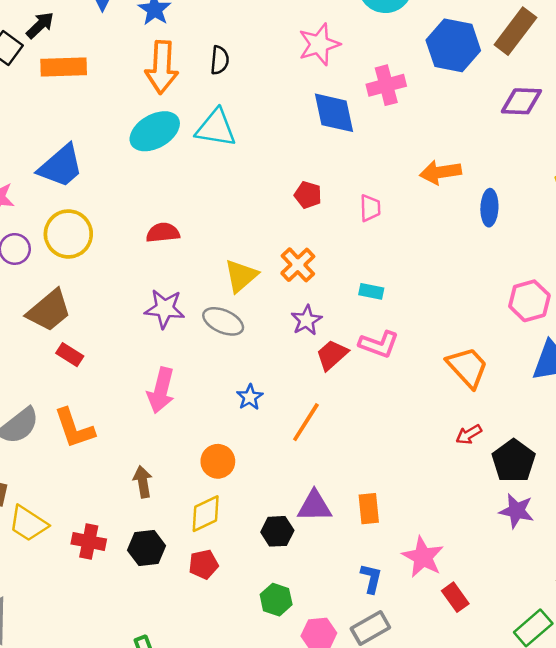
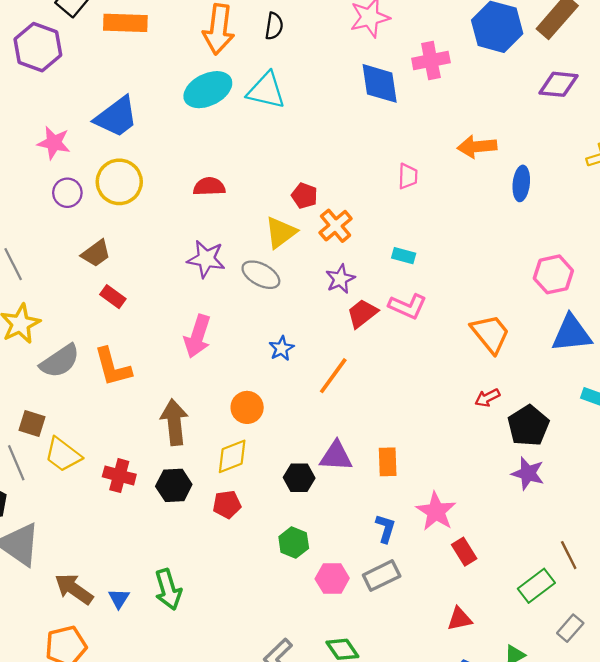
red pentagon: (308, 195) -> (304, 196), moved
brown trapezoid: (49, 310) -> (96, 253), size x0.7
brown arrow: (143, 482) -> (174, 422), size x1.5

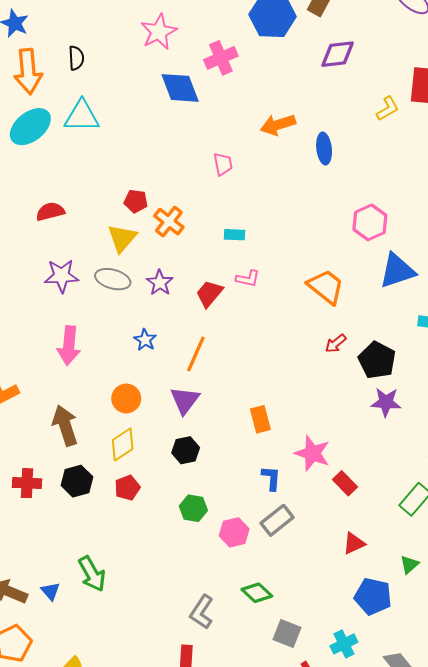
purple star: (340, 279) -> (160, 283), moved
pink L-shape: (408, 306) -> (248, 279), size x0.7
purple triangle: (336, 456) -> (185, 400), moved, turned -44

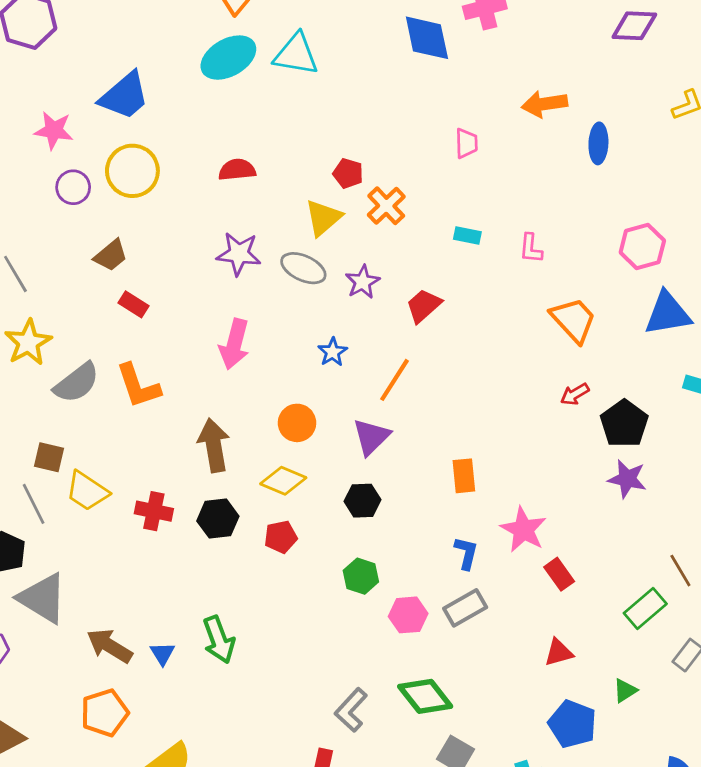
pink L-shape: (248, 279) -> (531, 248), moved, turned 75
yellow diamond: (123, 444) -> (283, 481), turned 48
green diamond: (257, 593) -> (425, 696), size x1.4

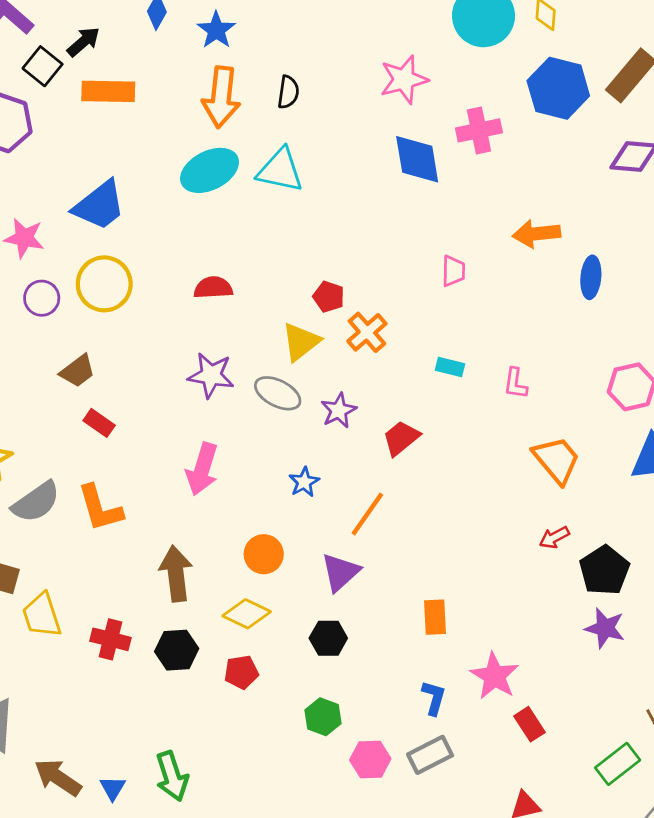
yellow trapezoid: (87, 491) -> (42, 615), turned 36

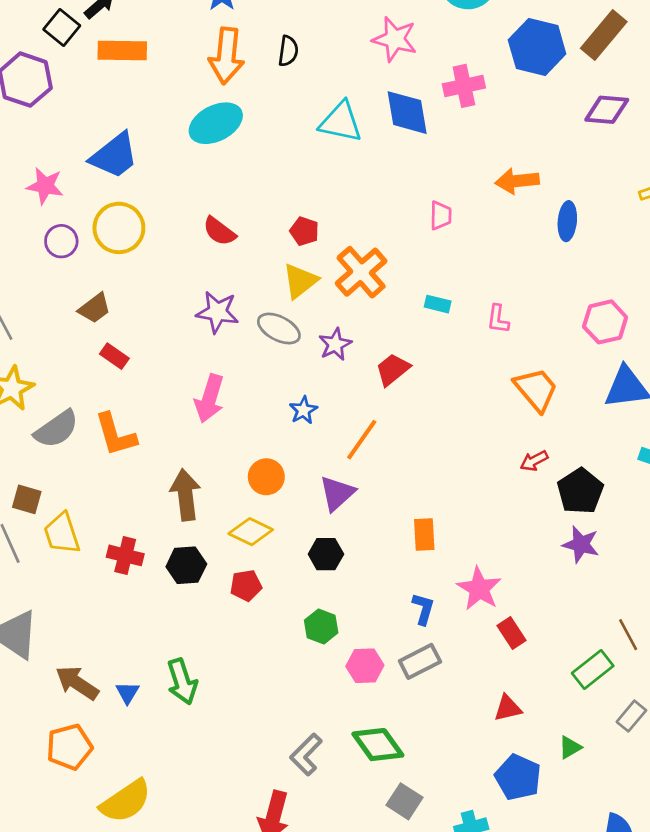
pink star: (404, 80) -> (395, 39), turned 30
cyan triangle: (280, 170) -> (341, 122), moved
red semicircle: (213, 288) -> (219, 231), turned -140
red pentagon: (329, 297) -> (304, 231), moved
orange cross: (367, 332) -> (361, 272), size x1.4

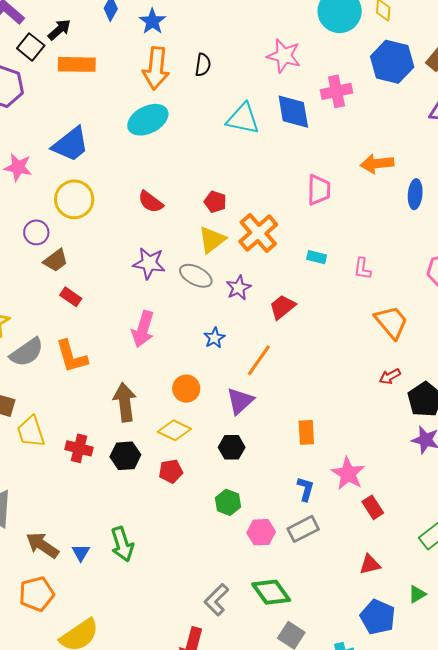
pink trapezoid: (441, 216) -> (319, 190), size x1.4
purple circle: (61, 241) -> (36, 232), moved

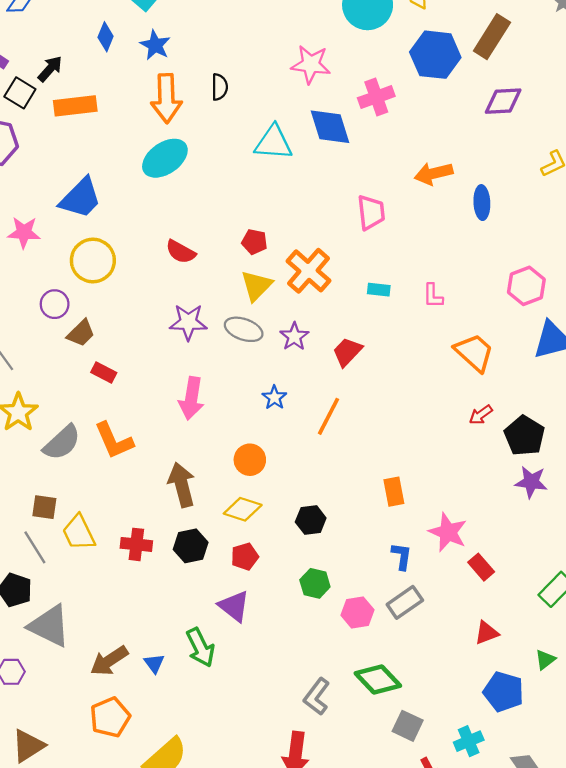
purple triangle: (240, 401) -> (234, 606), moved, turned -32
brown arrow: (42, 545) -> (109, 661), turned -60

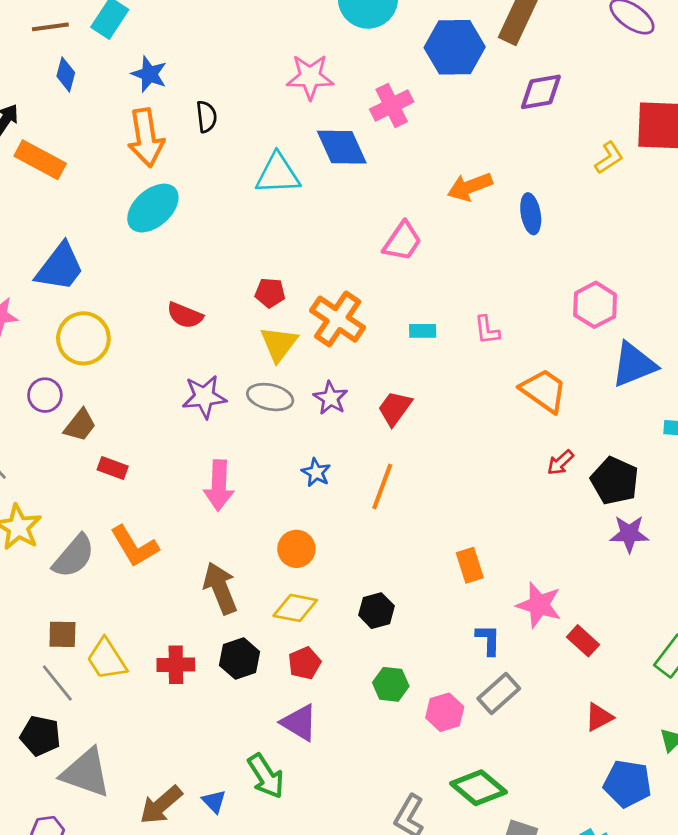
blue star: (155, 45) -> (149, 74), moved
orange rectangle: (75, 106) -> (40, 160), turned 42
pink trapezoid: (371, 212) -> (402, 241), turned 48

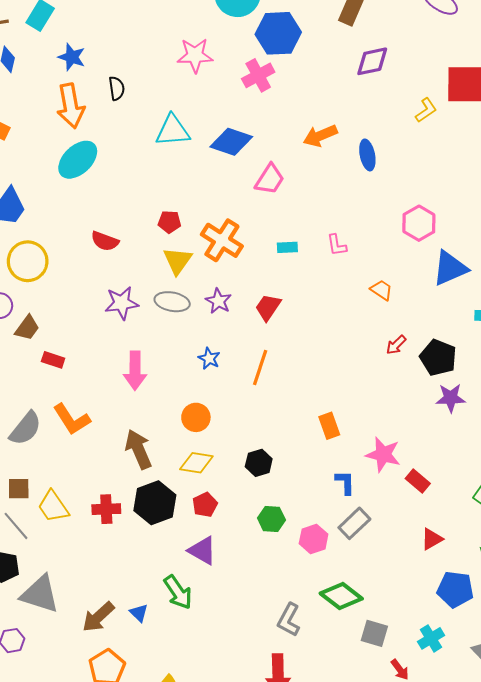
blue hexagon: (455, 47) -> (278, 33), moved
blue diamond: (342, 147) -> (231, 142), moved, turned -45
orange trapezoid: (544, 390) -> (381, 290), size x0.6
black hexagon: (240, 658) -> (155, 503), size x1.4

